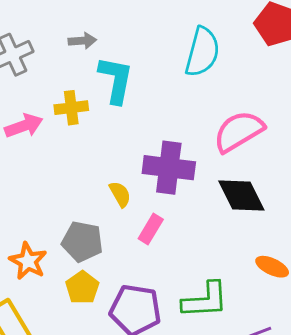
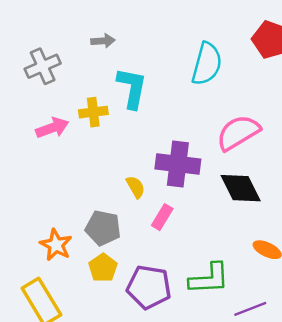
gray arrow: (82, 41) -> (103, 41), moved

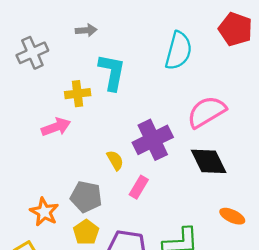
pink arrow: (52, 128) -> (56, 127), moved
purple cross: (178, 164) -> (153, 140), turned -33

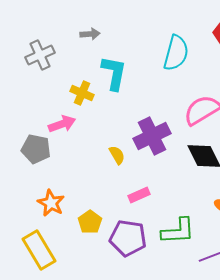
yellow cross: (78, 94) -> (82, 93), turned 30
pink rectangle: (139, 187) -> (139, 195), moved, turned 35
gray pentagon: (86, 197) -> (36, 149), moved

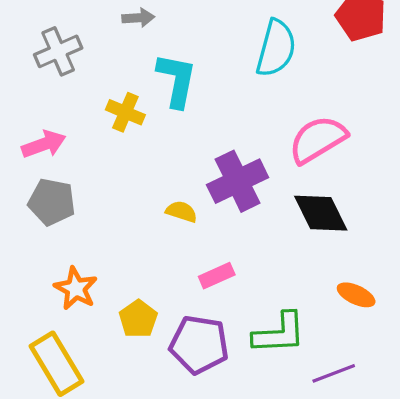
pink arrow: (62, 124) -> (44, 144), moved
yellow semicircle: (117, 155) -> (181, 212), turned -42

